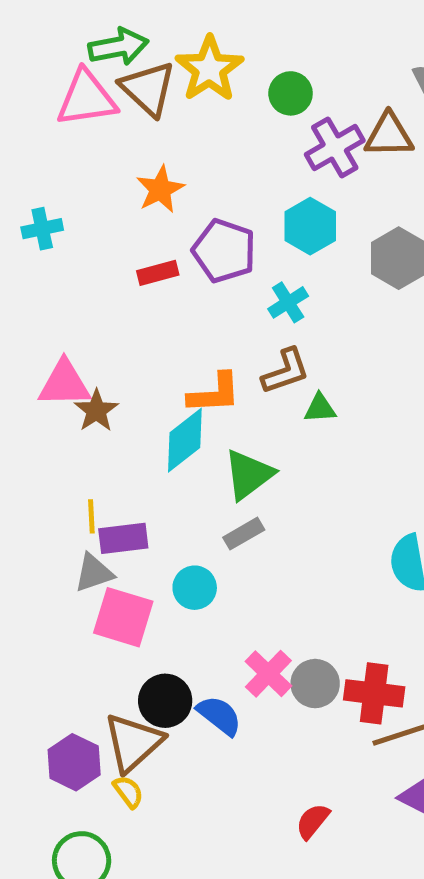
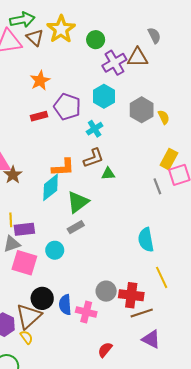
brown triangle: (148, 89) -> (35, 38), size x0.7
pink cross: (268, 674) -> (86, 312), moved, turned -30
blue semicircle: (219, 716) -> (65, 305), turned -132

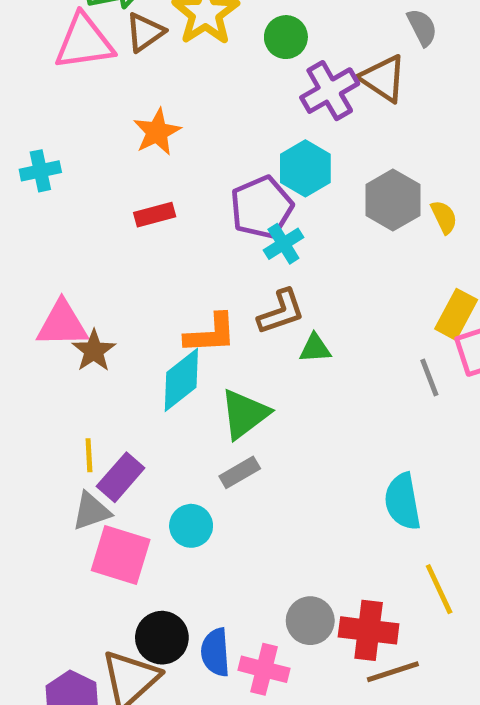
brown triangle: (35, 38) -> (145, 32), turned 42
brown triangle: (138, 57) -> (383, 78), turned 35
purple pentagon: (67, 107) -> (262, 207), moved, turned 30
purple rectangle: (24, 229) -> (121, 477), turned -42

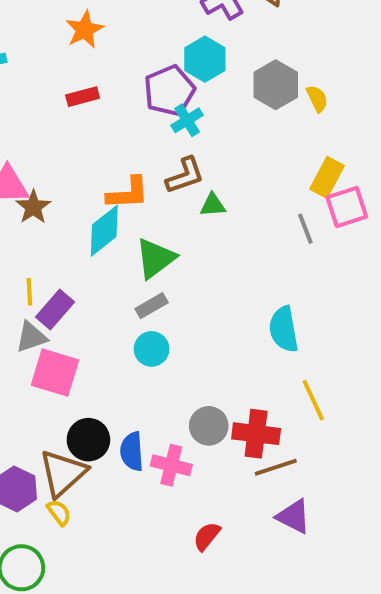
cyan circle: (191, 526) -> (152, 349), moved

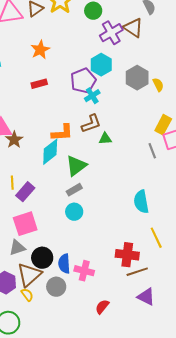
gray triangle: (31, 337) -> (17, 248), moved
pink square: (55, 373) -> (25, 224), turned -35
gray circle: (209, 426) -> (56, 287), moved

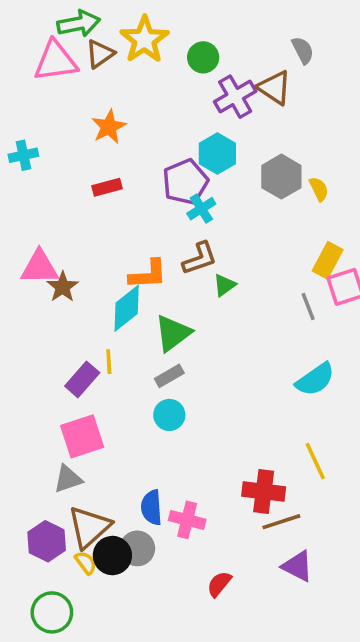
green triangle: (105, 139) -> (224, 285), turned -32
yellow line: (12, 183) -> (109, 362), moved
cyan semicircle: (141, 202) -> (315, 379), moved, turned -115
black circle: (42, 258) -> (112, 556), moved

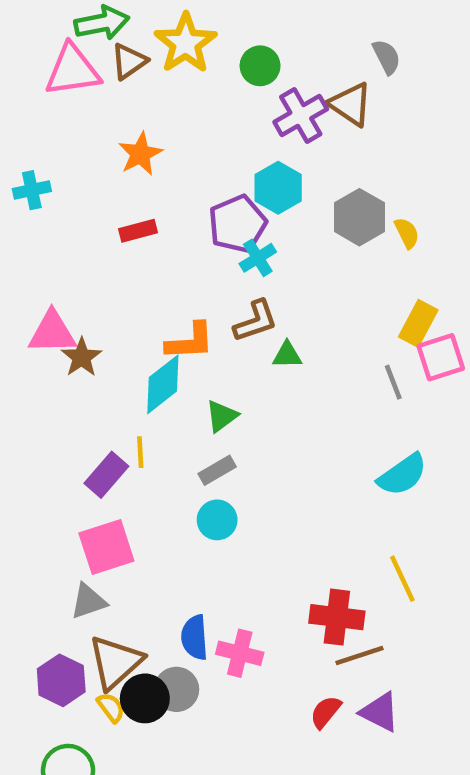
green triangle: (224, 285) -> (287, 355), turned 35
green triangle: (173, 333) -> (222, 416), size x0.7
red semicircle: (219, 584) -> (326, 712), moved

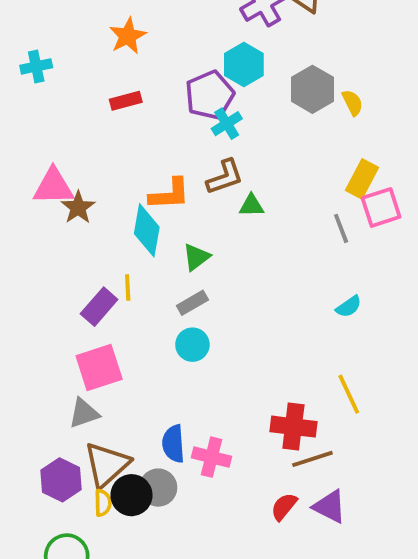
cyan diamond: (163, 384) -> (147, 230), turned -42
cyan semicircle: (402, 475) -> (349, 307), size x0.6
yellow semicircle: (111, 707) -> (103, 503), turned 36

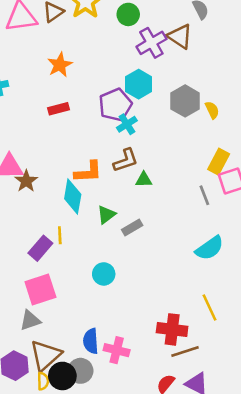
gray rectangle: (192, 303) -> (132, 227), moved
cyan semicircle: (349, 307) -> (210, 248), size x1.6

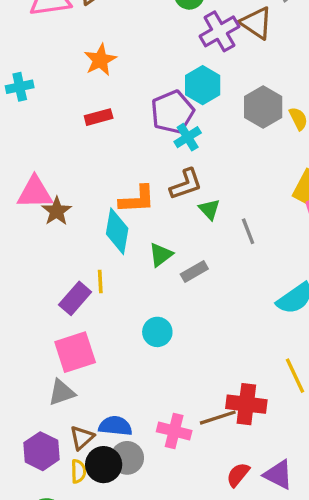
green triangle: (144, 180) -> (209, 209), turned 48
gray line: (204, 195) -> (248, 231), moved
blue semicircle: (91, 341) -> (115, 426), moved, turned 100
brown line: (185, 351) -> (218, 418), moved
brown triangle: (46, 355) -> (82, 438), size x0.6

